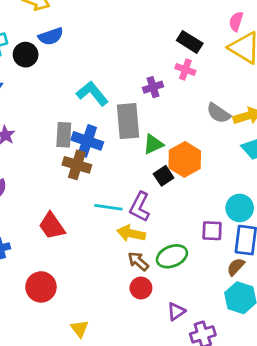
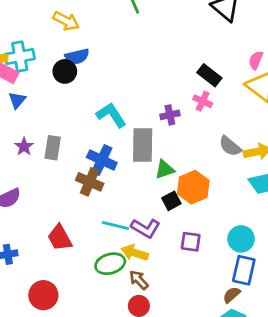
black circle: (26, 55) -> (65, 71), moved
gray rectangle: (64, 135) -> (53, 148), moved
purple L-shape: (140, 207) -> (146, 228), turned -92
purple square: (212, 231) -> (191, 242), moved
green ellipse: (172, 256) -> (110, 264), moved

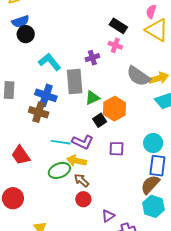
black circle: (65, 71) -> (26, 34), moved
gray semicircle: (230, 146) -> (138, 76), size x1.4
brown semicircle: (232, 295) -> (150, 184), size x1.5

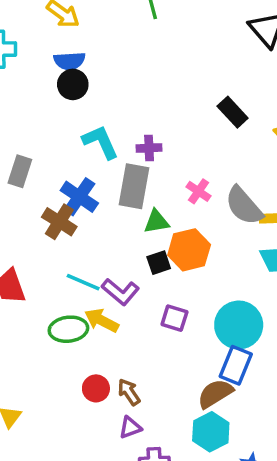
pink cross: (115, 45) -> (199, 191), moved
purple cross: (92, 58) -> (149, 148), moved
cyan circle: (153, 143) -> (239, 325), size x1.4
brown arrow: (81, 180) -> (129, 392), moved

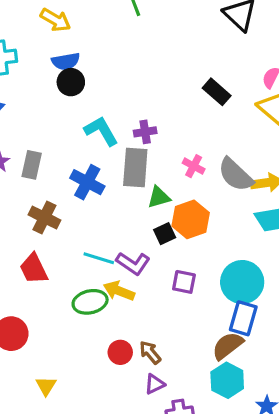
brown cross: (59, 222) -> (44, 217), moved

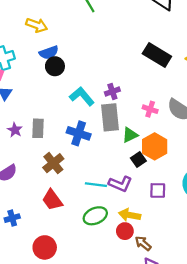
black rectangle: (217, 92) -> (157, 55), size x1.4
brown cross: (44, 217) -> (53, 163), turned 35
yellow arrow: (119, 291) -> (130, 215), moved
red circle: (120, 352) -> (125, 231), moved

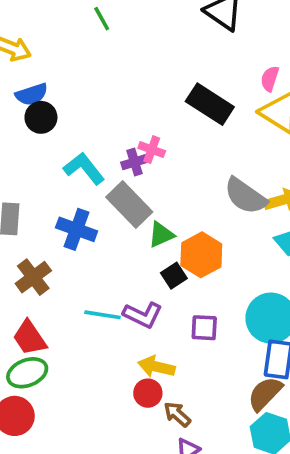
pink cross: (150, 109) -> (152, 150), moved
gray rectangle: (110, 117) -> (129, 205), turned -40
green ellipse: (95, 216) -> (27, 373), moved

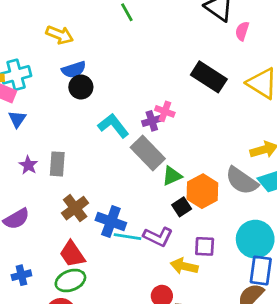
pink semicircle: (270, 79) -> (242, 31), moved
gray semicircle: (245, 196) -> (242, 181), moved
blue cross: (77, 229) -> (111, 221), moved
yellow arrow: (156, 367) -> (184, 266), moved

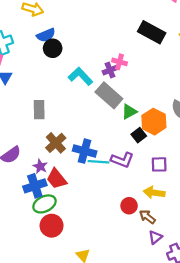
purple star: (28, 165) -> (40, 166), moved
yellow arrow: (184, 266) -> (154, 193), moved
blue cross: (21, 275) -> (35, 186), moved, size x1.5
green ellipse: (70, 281) -> (44, 204), moved

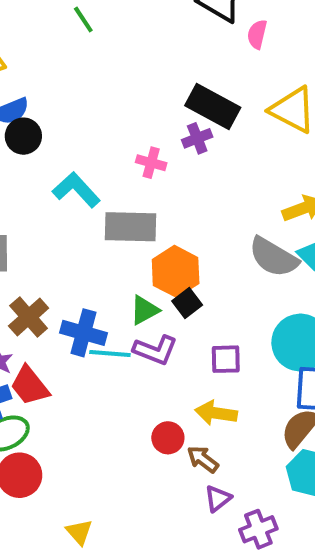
purple cross: (110, 70) -> (197, 138), moved
gray rectangle: (109, 95) -> (130, 227), turned -40
green triangle: (129, 112) -> (144, 310), moved
orange hexagon: (154, 122) -> (176, 271), moved

